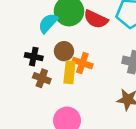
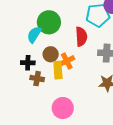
red semicircle: (96, 19) -> (81, 37), moved, turned -108
orange cross: (82, 63) -> (67, 61), turned -35

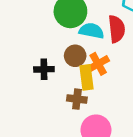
cyan semicircle: (34, 35) -> (92, 31), moved, turned 72
brown cross: (37, 79) -> (77, 99), moved

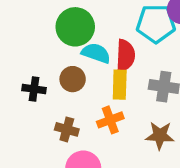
orange cross: (98, 64) -> (110, 120), moved
yellow rectangle: (87, 77) -> (120, 85), moved

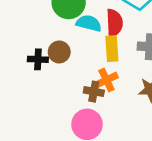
brown circle: (73, 79) -> (59, 52), moved
brown cross: (67, 129) -> (94, 92), moved

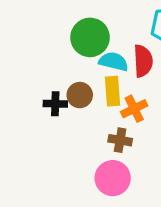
yellow rectangle: (112, 49) -> (112, 91), moved
orange cross: (106, 80) -> (134, 109), moved

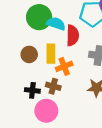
cyan semicircle: (114, 62) -> (56, 24), moved
black cross: (55, 104) -> (32, 90), moved

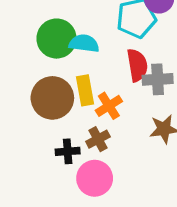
red semicircle: (73, 35) -> (137, 65), moved
brown circle: (29, 54) -> (52, 98), size x1.6
brown cross: (53, 86) -> (98, 139), turned -32

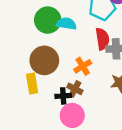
yellow rectangle: (85, 90) -> (32, 83), moved
brown cross: (98, 139) -> (75, 89), turned -35
black cross: (68, 151) -> (63, 96), moved

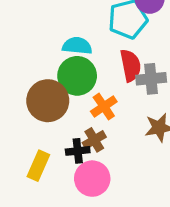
green circle: (48, 20) -> (77, 76), moved
yellow rectangle: (32, 83) -> (38, 166), moved, turned 36
brown cross: (75, 89) -> (94, 140), turned 35

